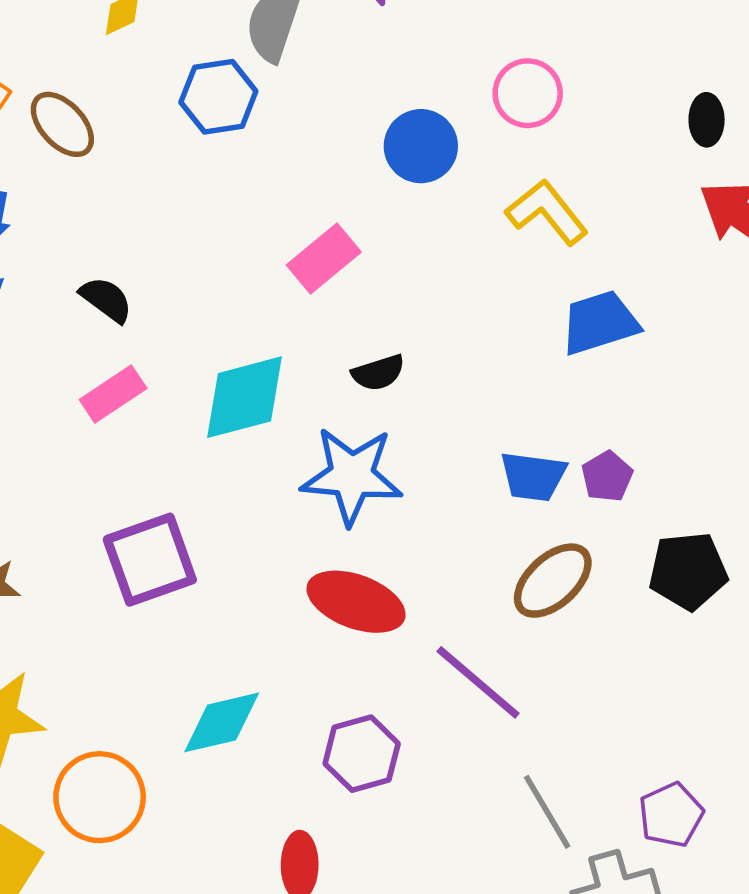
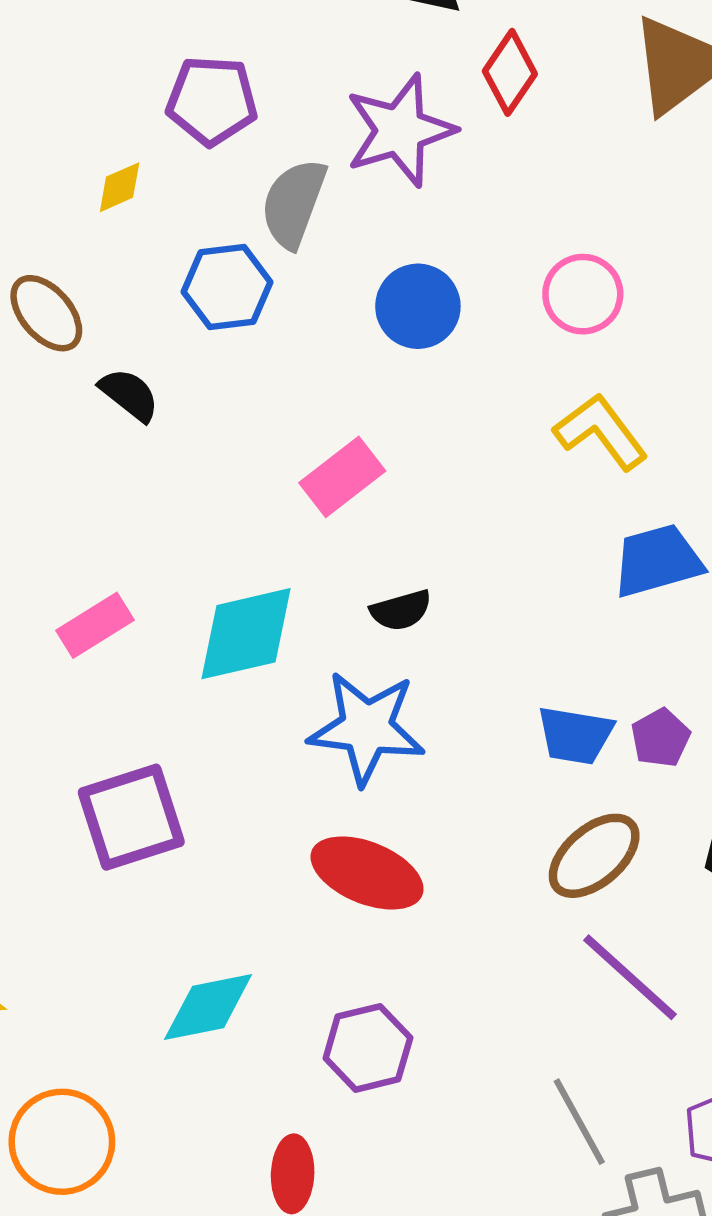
blue circle: (421, 146) -> (418, 306), moved
black semicircle: (106, 299) -> (129, 395), moved
purple line: (478, 682) -> (630, 977), moved
orange circle: (100, 797) -> (62, 1142), moved

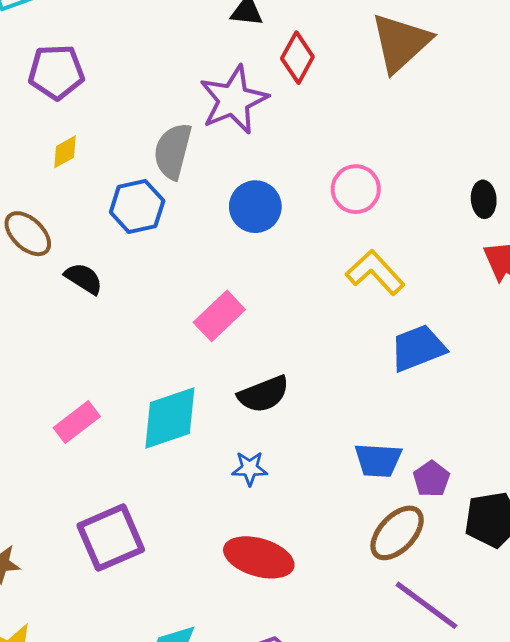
purple pentagon: (212, 101) -> (56, 72), moved
black semicircle: (401, 610) -> (264, 394), size x1.4
blue star: (367, 728) -> (250, 468), size x0.5
purple pentagon: (660, 738) -> (431, 479), moved

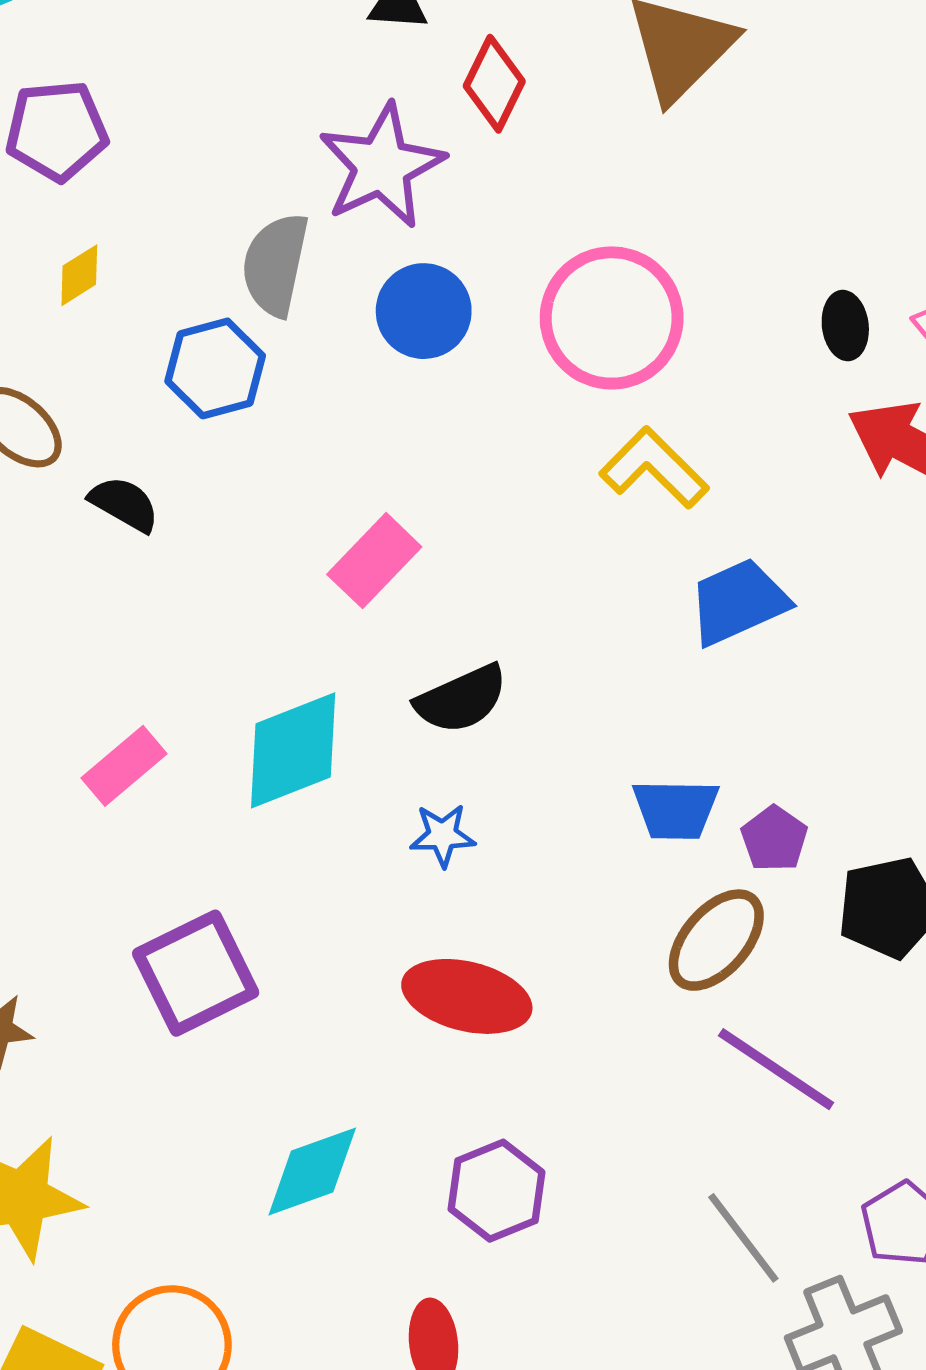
pink circle: (356, 189) -> (612, 318), size x1.6
blue circle: (255, 207) -> (424, 311), moved

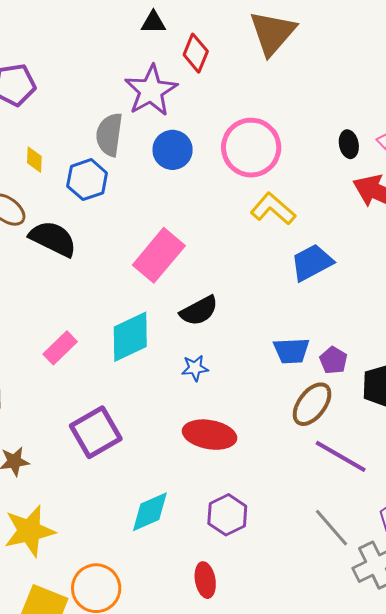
yellow diamond: (79, 275) -> (34, 160), moved, turned -52
black semicircle: (124, 504) -> (53, 239), size x1.6
pink rectangle: (374, 561) -> (159, 255), size x1.4

